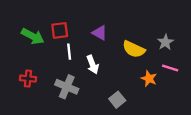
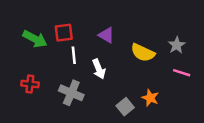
orange star: (149, 79) -> (150, 98), moved

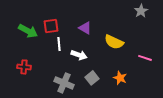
gray star: (177, 45) -> (141, 11), moved
white arrow: (99, 69) -> (79, 55), turned -49
gray cross: (71, 93) -> (64, 83), moved
gray square: (125, 107) -> (92, 78), moved

